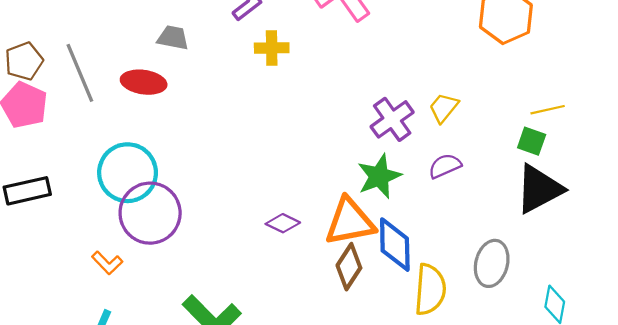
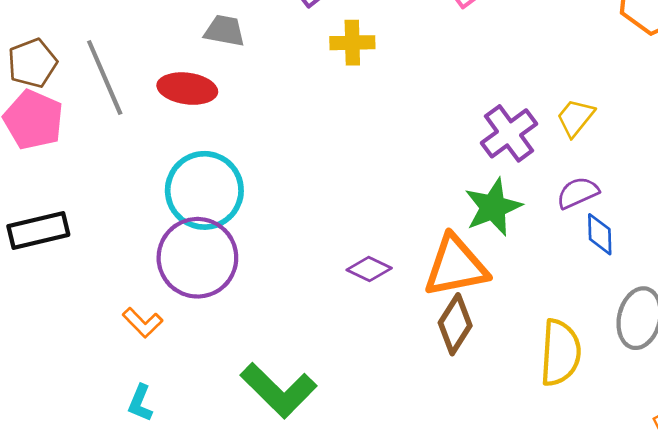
cyan circle: (128, 173) -> (204, 190), moved
blue diamond: (395, 245) -> (600, 234), moved, size x0.6

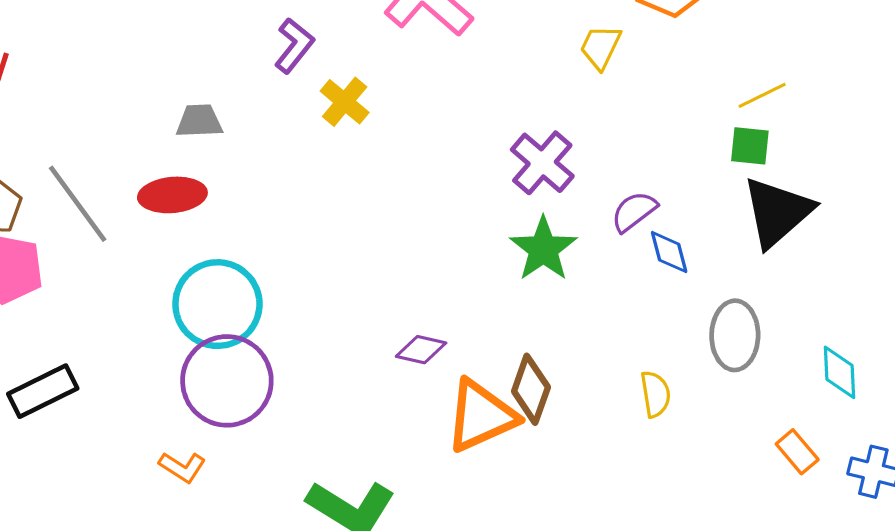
yellow cross: (352, 43) -> (345, 102), turned -36
yellow trapezoid: (575, 118) -> (600, 47), moved
orange triangle: (456, 266) -> (481, 416), moved
yellow semicircle: (560, 353) -> (655, 394), size x0.6

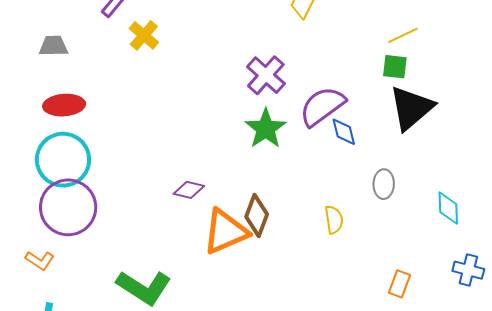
red ellipse: (172, 195) -> (64, 105), moved
purple semicircle: (634, 212) -> (322, 106), size x1.6
gray ellipse: (735, 335) -> (384, 184), size x0.7
orange rectangle: (797, 452) -> (399, 284), moved, turned 60

